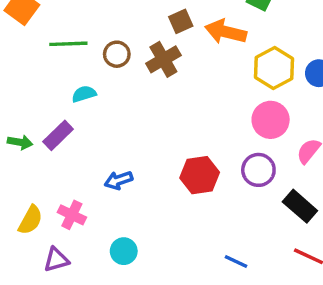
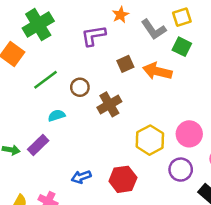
green line: (68, 44) -> (46, 80), turned -35
brown cross: (163, 59) -> (109, 104), moved
yellow hexagon: (274, 68) -> (150, 140), moved
red hexagon: (200, 175) -> (123, 179), moved

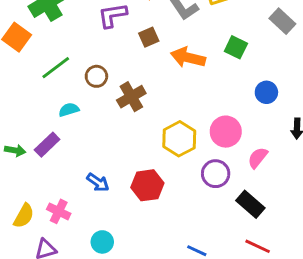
green square: (182, 47) -> (236, 47), moved
brown square: (125, 64) -> (149, 37), moved
blue arrow: (81, 177) -> (98, 182), turned -126

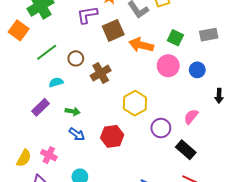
gray rectangle: (282, 21) -> (209, 35), moved, turned -54
brown square: (149, 37) -> (113, 30), size x1.5
pink circle: (226, 132) -> (168, 66), moved
green arrow: (15, 150) -> (73, 111), moved

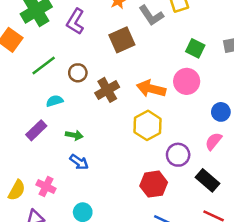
purple L-shape: (87, 15) -> (75, 21), moved, turned -50
orange arrow: (141, 45) -> (151, 89), moved
blue circle: (197, 70) -> (221, 112), moved
red hexagon: (112, 136) -> (154, 184), moved

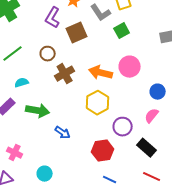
purple L-shape: (75, 21) -> (53, 18), moved
green square: (195, 48) -> (122, 31), moved, turned 35
brown circle: (78, 73) -> (48, 54), moved
green arrow: (74, 135) -> (38, 111), size x1.6
blue arrow: (79, 162) -> (63, 133), moved

